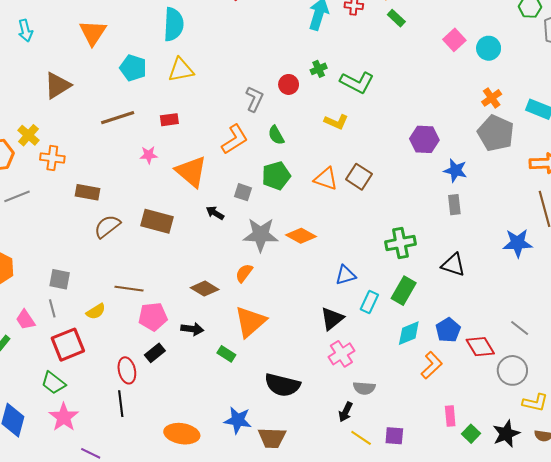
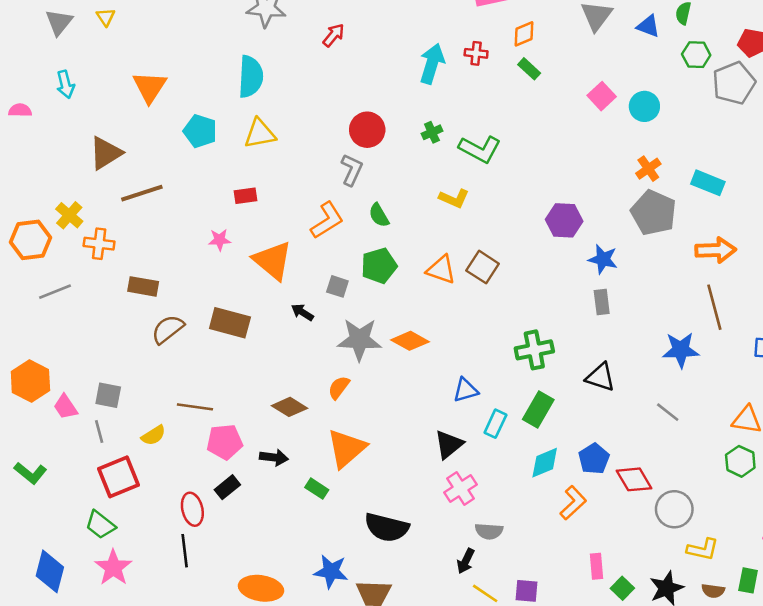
red circle: (289, 84) -> (367, 130), moved, size x1.4
brown line: (118, 118) -> (142, 193), moved
pink trapezoid: (25, 320) -> (65, 407), moved
gray line: (520, 328) -> (668, 412), moved

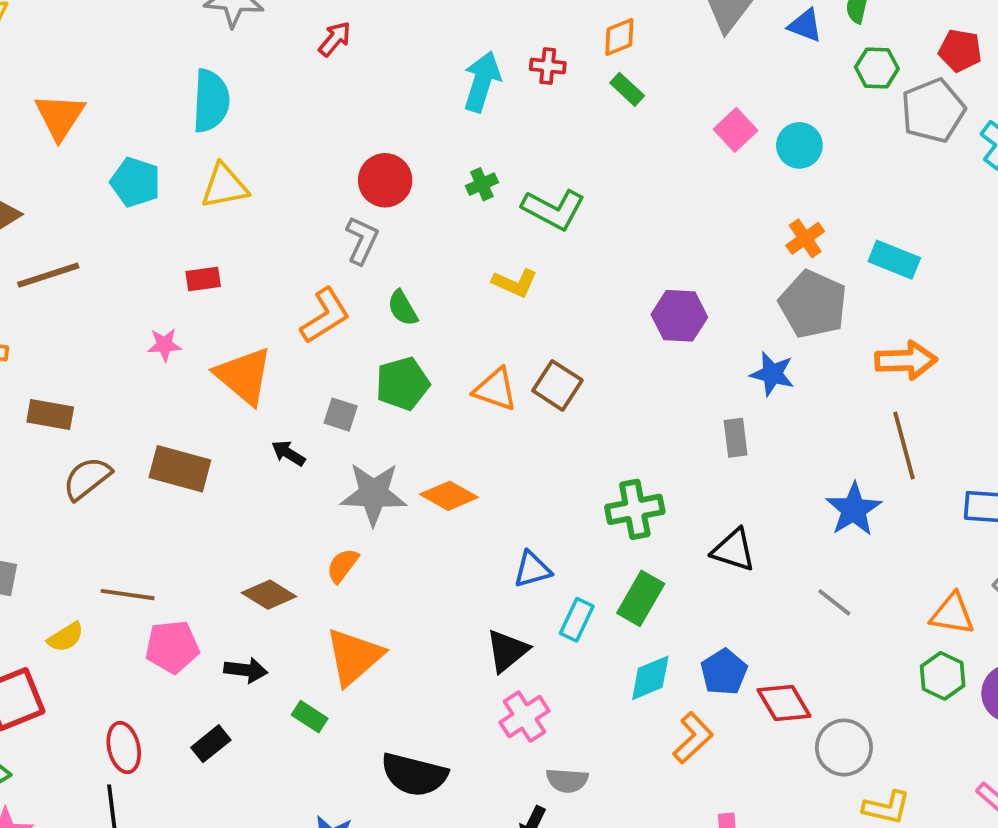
blue star: (603, 259) -> (772, 374), moved
blue star: (681, 350) -> (854, 509), turned -30
black rectangle: (227, 487) -> (211, 744), moved

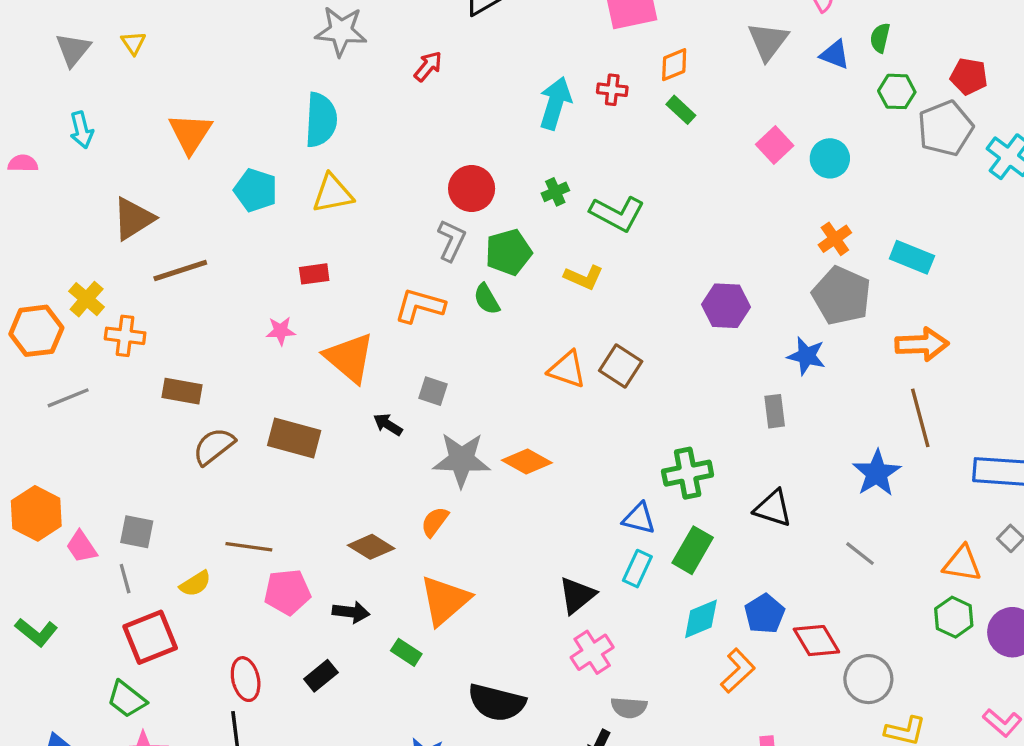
orange L-shape: (325, 316) -> (420, 306), turned -132
green pentagon: (403, 384) -> (508, 252), moved
blue triangle: (532, 569) -> (639, 518), moved, turned 30

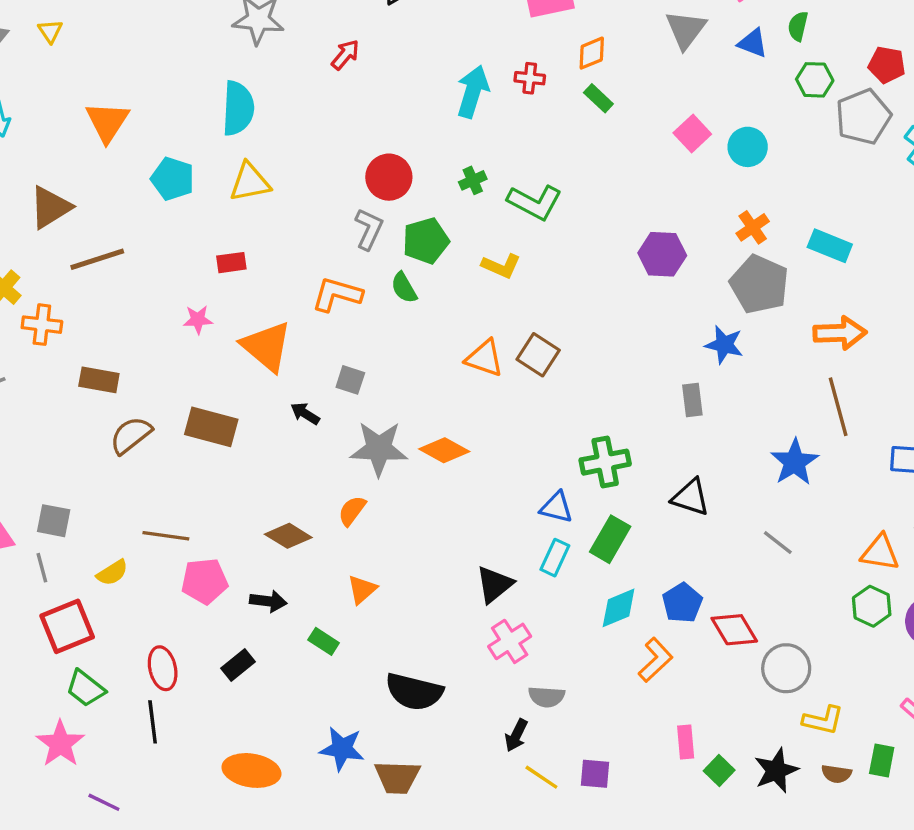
purple hexagon: (726, 306) -> (662, 254), moved
orange triangle: (445, 600) -> (362, 589), size x0.6
green trapezoid: (127, 699) -> (85, 688), moved

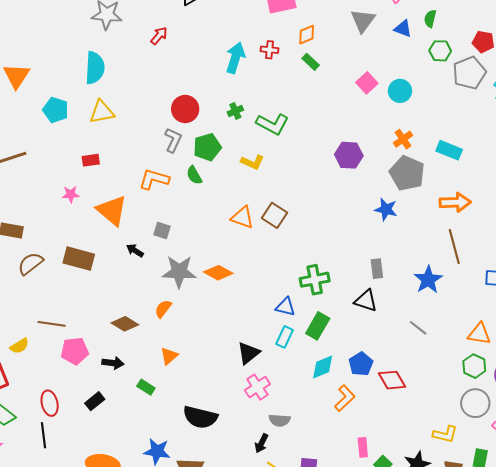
gray rectangle: (692, 400) -> (377, 269), moved
gray circle: (786, 668) -> (475, 403), moved

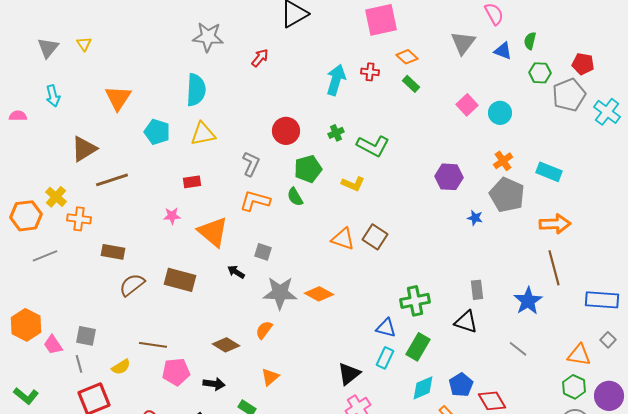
orange diamond: (307, 35) -> (407, 57), turned 65
gray L-shape: (173, 140) -> (251, 164), moved
blue star: (386, 209) -> (475, 218), moved, size x0.7

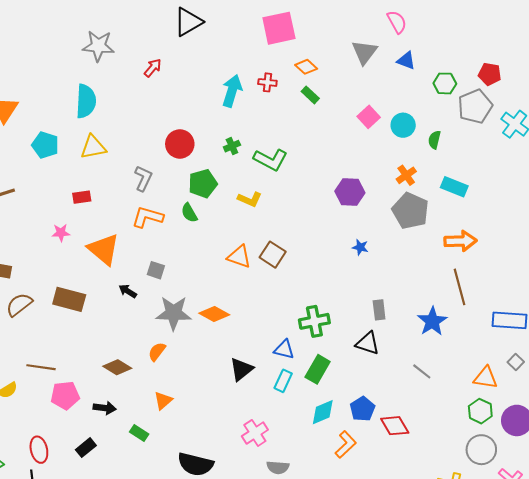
green semicircle: (530, 41) -> (434, 140), moved
blue star: (475, 218) -> (360, 247), moved
black triangle: (349, 374) -> (241, 369), moved

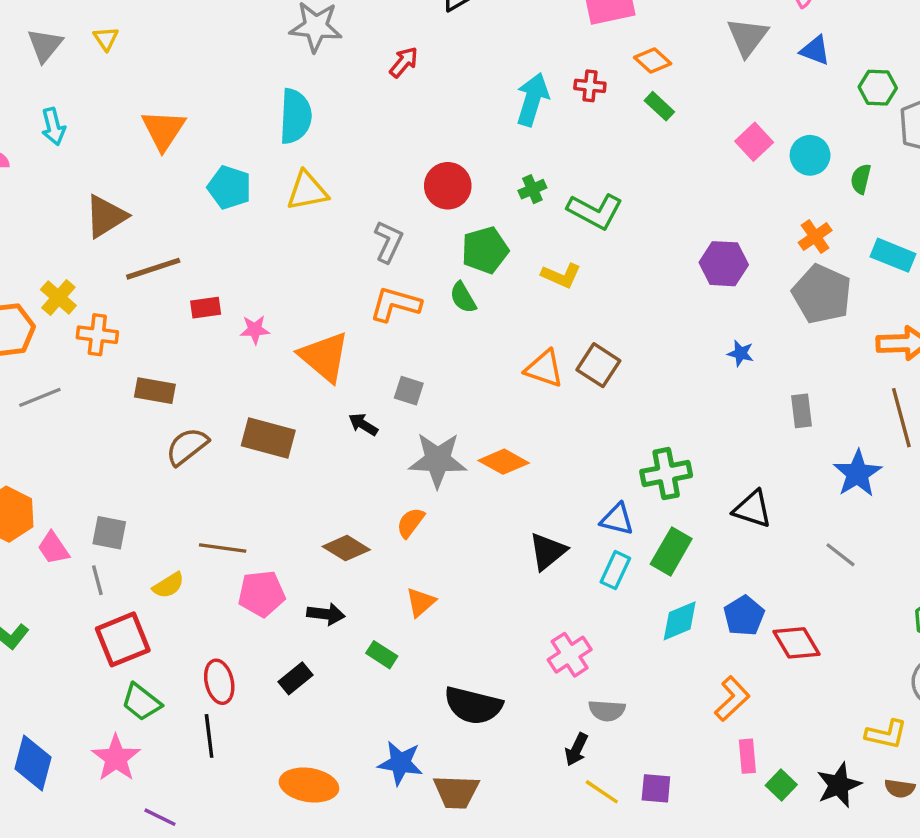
red rectangle: (82, 197) -> (206, 308), moved
gray rectangle: (379, 310) -> (802, 411), moved
orange L-shape: (346, 444) -> (732, 699), moved

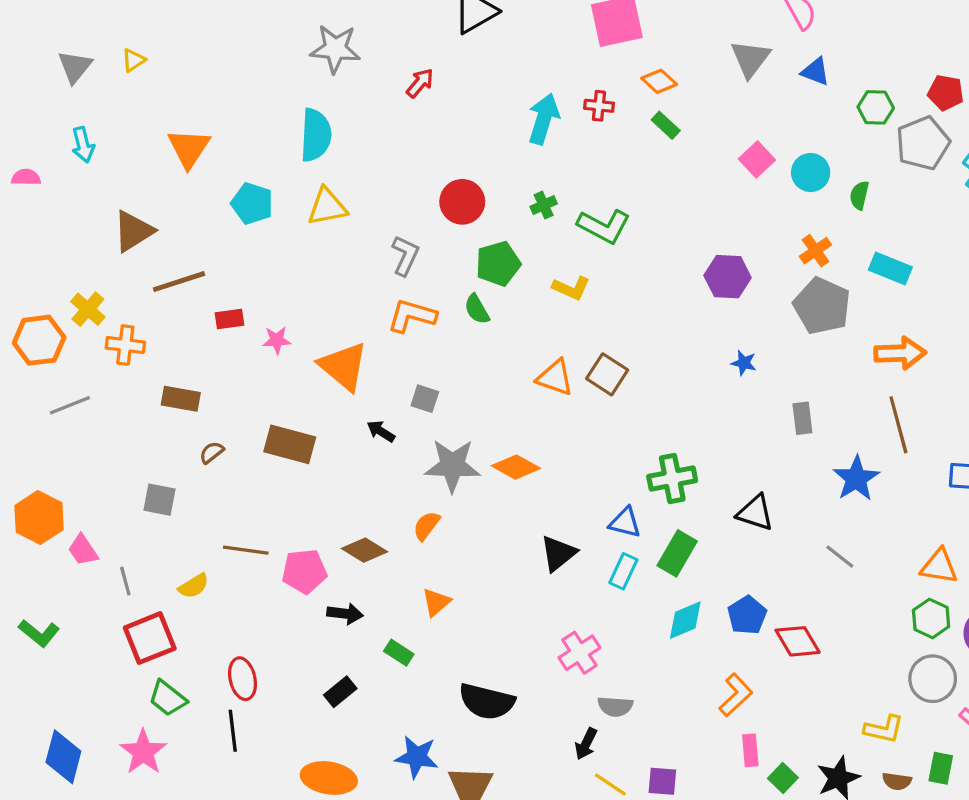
yellow triangle: (106, 38) -> (133, 60), turned 30
brown semicircle: (187, 446) -> (212, 452), size x0.6
gray square: (109, 533) -> (159, 500), moved
pink pentagon: (262, 594) -> (304, 571), moved
black rectangle: (295, 678) -> (340, 692), moved

